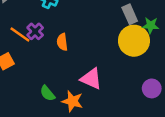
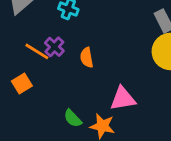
pink triangle: (91, 79) -> (123, 99), turned -30

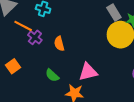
orange line: (37, 51) -> (23, 26), moved
green semicircle: (73, 118) -> (52, 75), moved

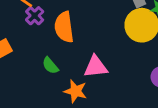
orange semicircle: (59, 44) -> (64, 27), size x1.6

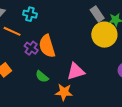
purple cross: (35, 16) -> (31, 48), moved

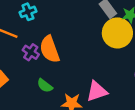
cyan cross: (30, 14) -> (28, 12), turned -32
pink triangle: (76, 71) -> (97, 91), moved

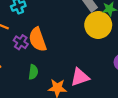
green semicircle: (45, 86) -> (33, 72), turned -120

